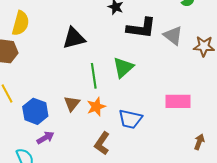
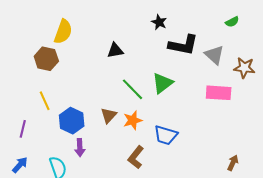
black triangle: (74, 38) -> (115, 50), size x0.7
green line: (94, 76) -> (132, 89), turned -40
pink rectangle: (178, 101) -> (219, 93), moved
purple arrow: (45, 138) -> (80, 148), turned 114

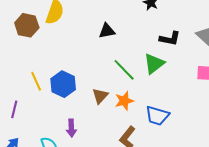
black L-shape: (183, 45) -> (170, 39), moved, size x0.7
brown hexagon: (46, 59) -> (27, 25), moved
blue hexagon: (72, 121) -> (63, 84), moved

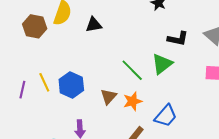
black triangle: (107, 31) -> (94, 25), moved
purple line: (14, 109) -> (22, 90), moved
blue trapezoid: (157, 116) -> (166, 116), turned -65

